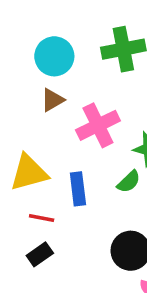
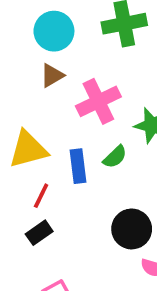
green semicircle: (129, 182) -> (115, 157), moved
red line: (42, 218) -> (41, 196), turned -75

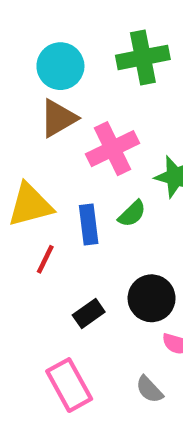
brown triangle: (52, 75) -> (58, 118), size x1.4
black rectangle: (39, 233) -> (89, 313), moved

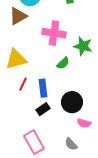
brown triangle: (58, 118) -> (18, 16), moved
pink cross: (113, 149) -> (54, 33), turned 35
blue rectangle: (89, 225) -> (43, 88), moved

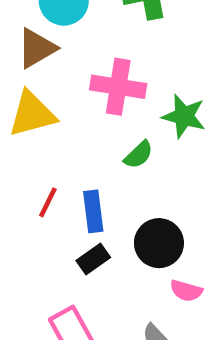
yellow triangle: (16, 59) -> (32, 114), moved

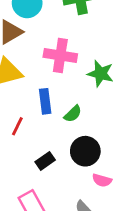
green semicircle: (139, 155) -> (73, 114), moved
blue rectangle: (93, 211) -> (45, 101), moved

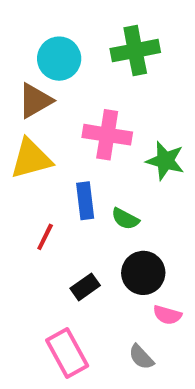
green semicircle: (73, 114) -> (125, 219), turned 72

